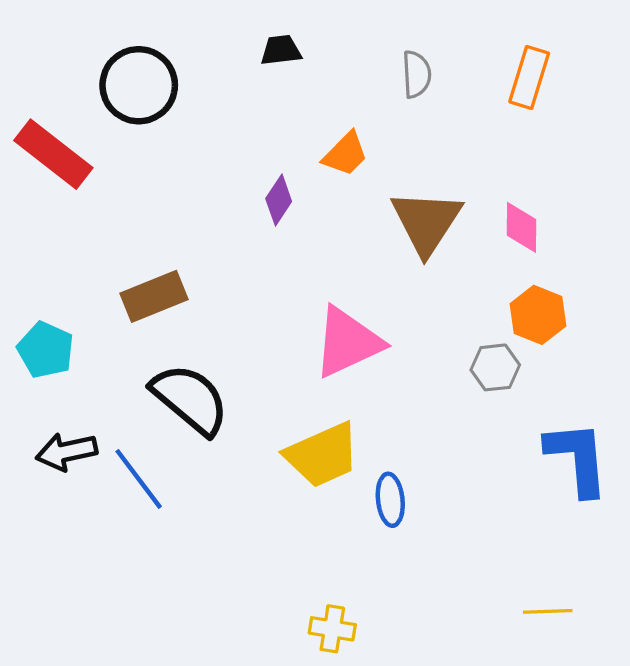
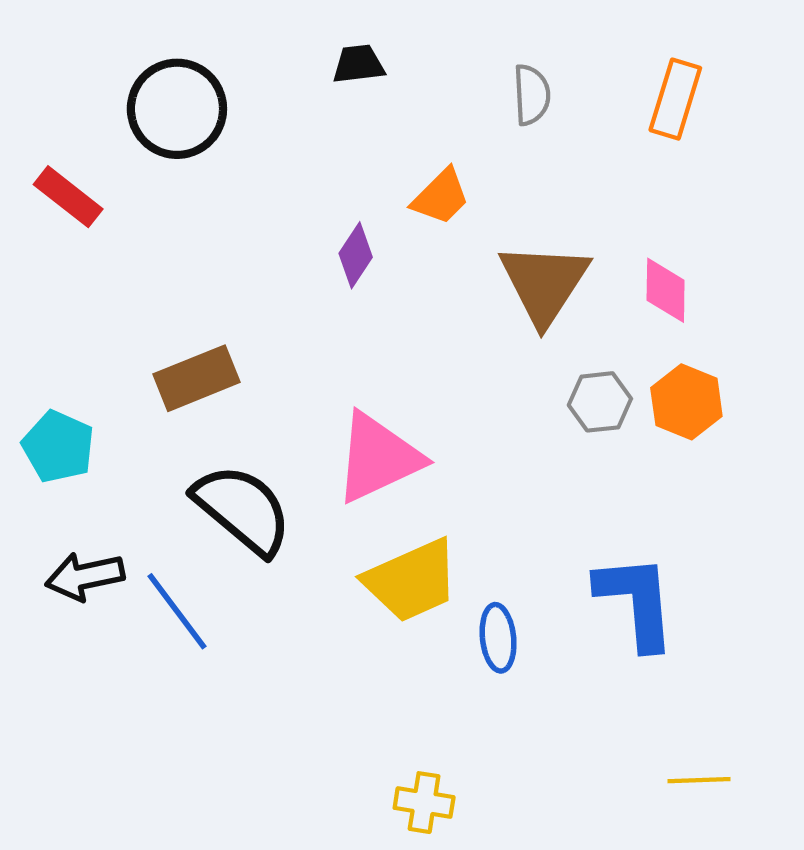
red rectangle: (53, 154) -> (68, 197), size x0.7
pink triangle: (348, 342) -> (378, 458), moved
gray hexagon: (495, 367) -> (600, 402), moved
blue L-shape: (577, 458) -> (636, 602), moved

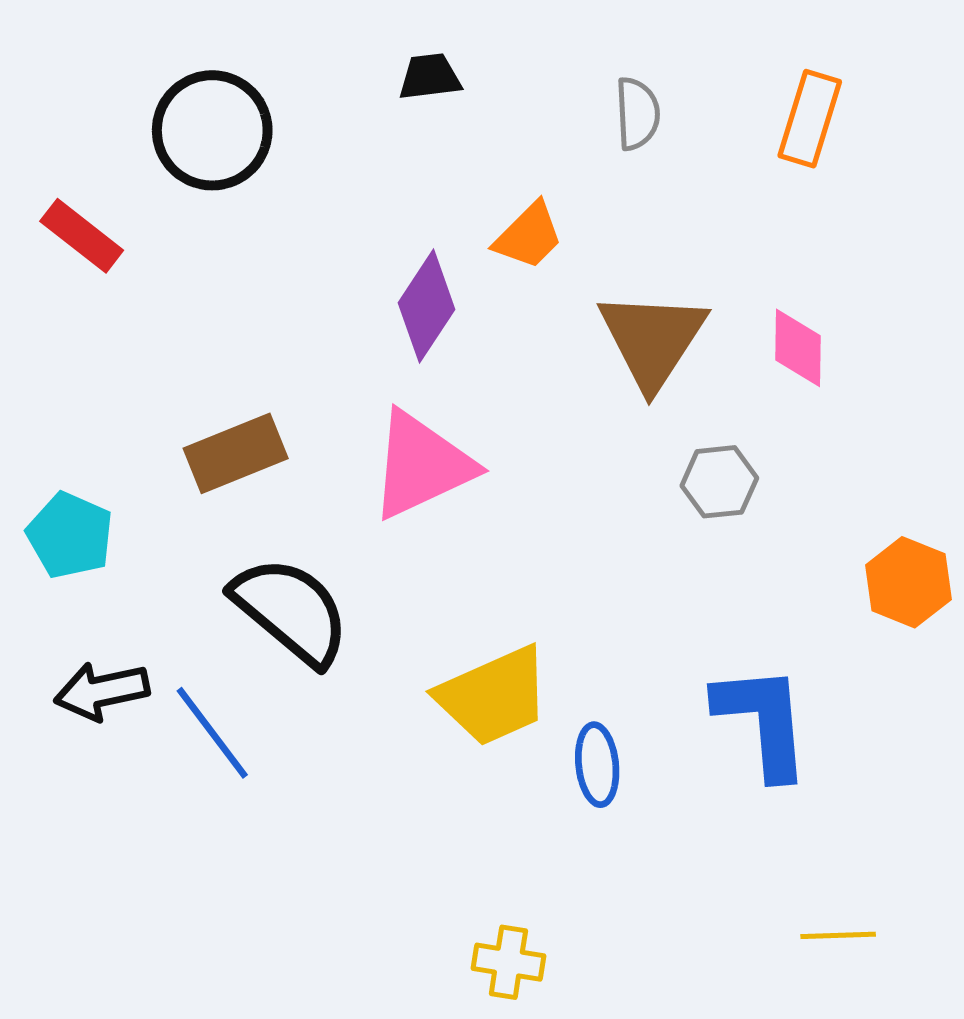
purple diamond: (356, 255) -> (426, 306), size x1.4
orange hexagon: (686, 402) -> (908, 582), moved
pink triangle: (378, 458) -> (421, 465), moved

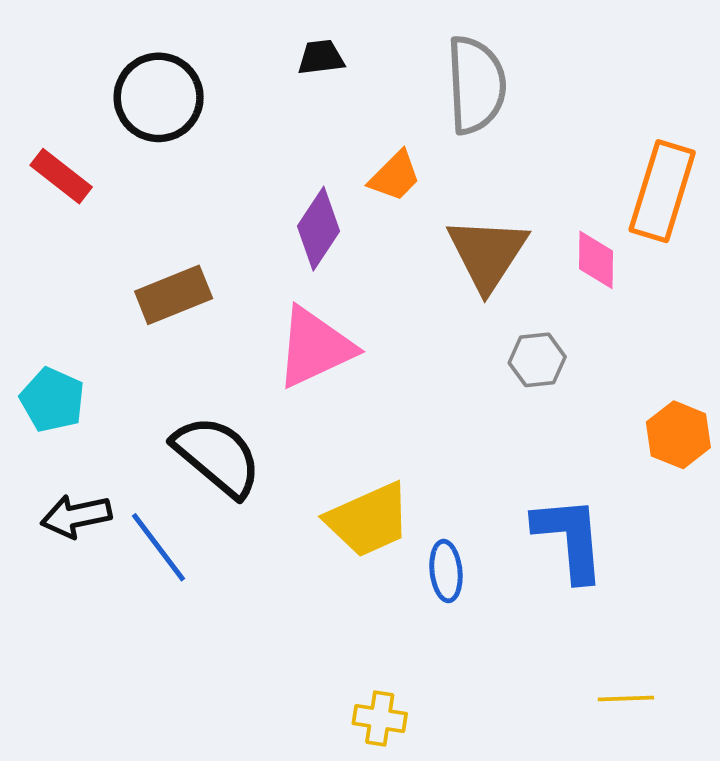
gray semicircle: (637, 114) -> (476, 85), size x1.8
orange rectangle: (810, 119) -> (662, 191), moved, size x1.4
brown rectangle: (236, 453) -> (174, 295), moved

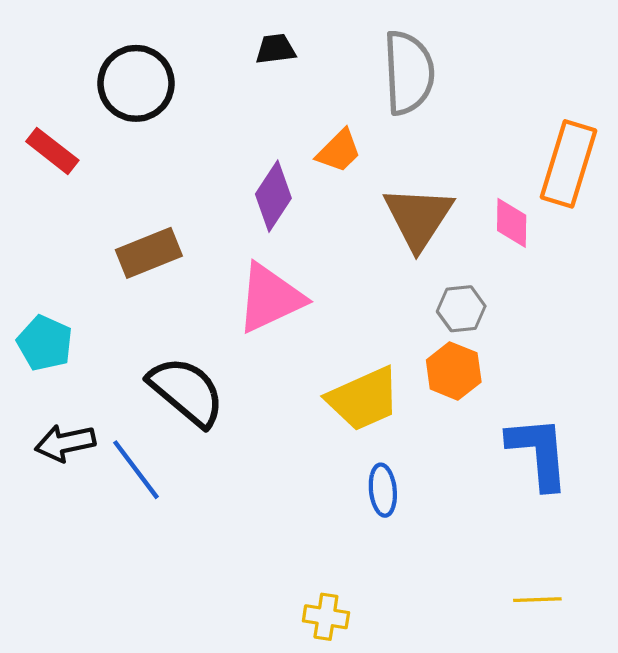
orange hexagon: (678, 435) -> (454, 371), moved
yellow trapezoid: (368, 520) -> (364, 399), moved
blue L-shape: (570, 539) -> (538, 453), moved

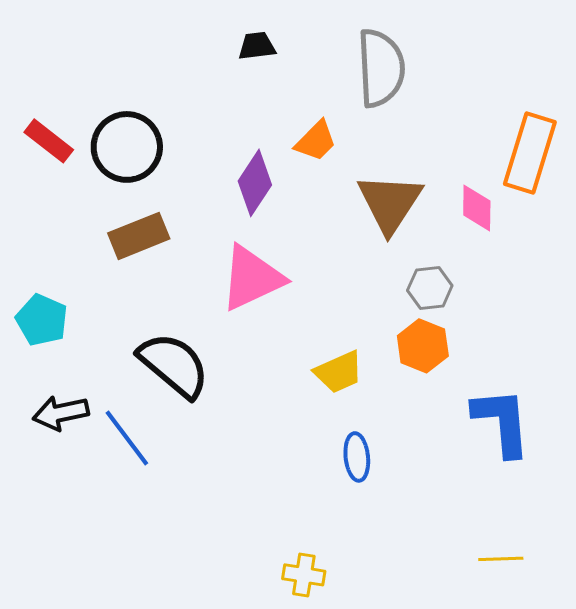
black circle: (136, 83) -> (127, 147), moved
yellow trapezoid: (364, 399) -> (339, 372), size x0.7

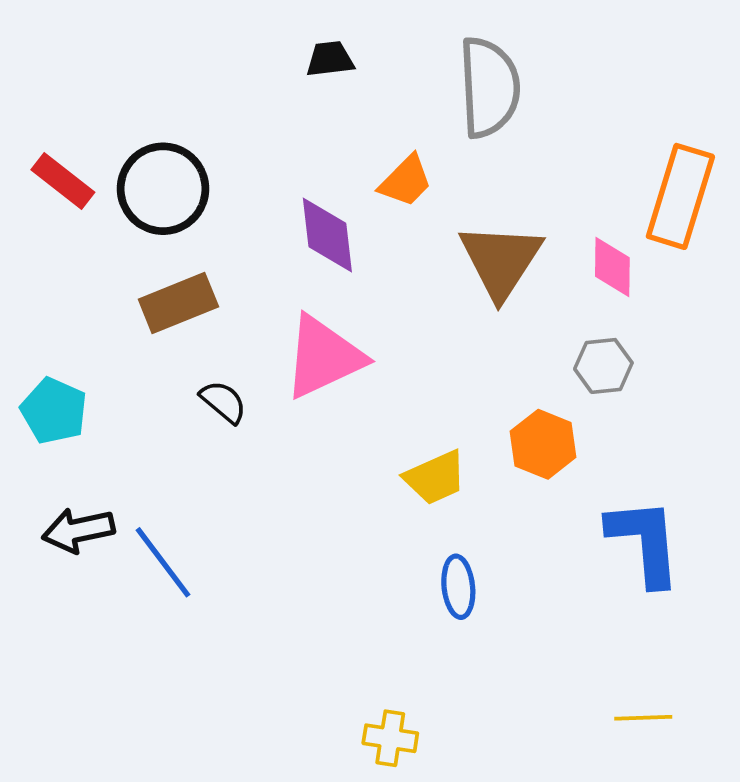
purple diamond: (255, 183) -> (327, 235), turned -40
gray hexagon: (430, 288) -> (603, 366), moved
black semicircle: (174, 365) -> (223, 402), moved, size x0.5

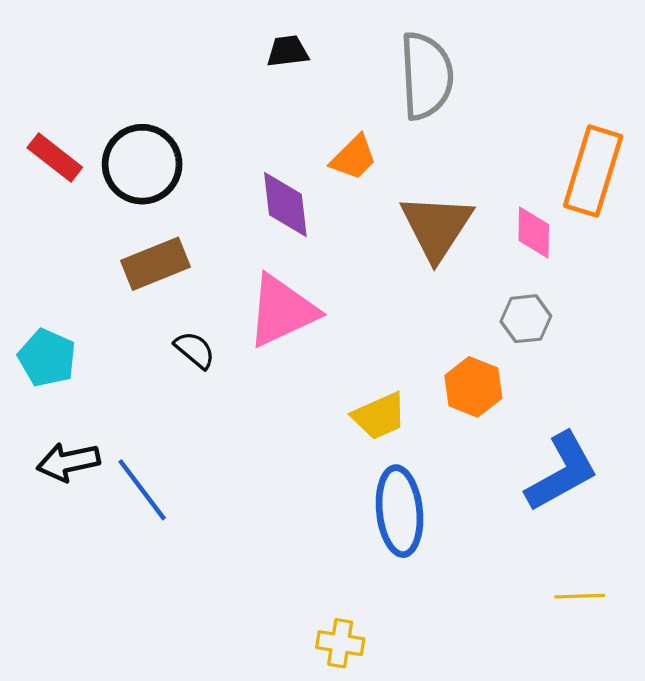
blue L-shape: (644, 542) -> (562, 472), turned 66
blue ellipse: (458, 587) -> (399, 511), size x1.6
yellow line: (643, 718) -> (580, 596), moved

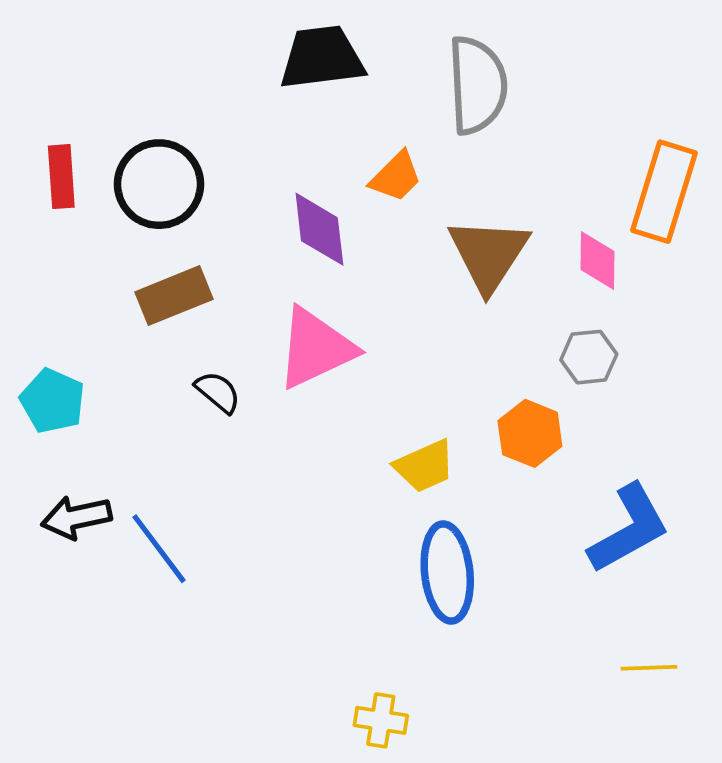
black trapezoid: (288, 51) -> (322, 58), size x1.8
red rectangle: (55, 157) -> (61, 177), turned 48

